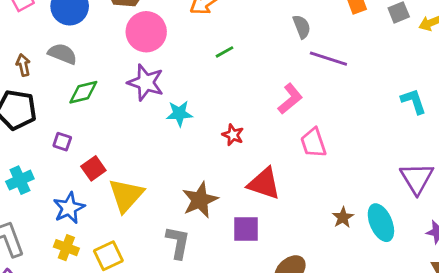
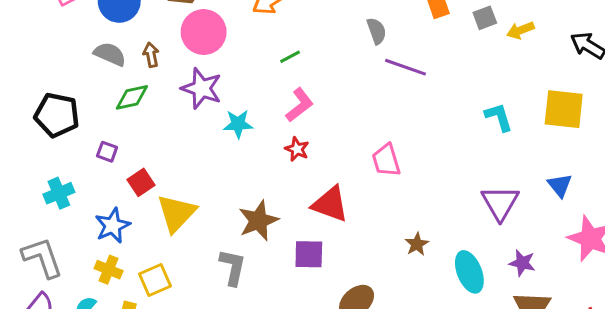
brown arrow: (23, 65) -> (151, 55), moved
pink L-shape: (290, 99) -> (299, 105), moved
cyan ellipse: (381, 223) -> (469, 272), moved

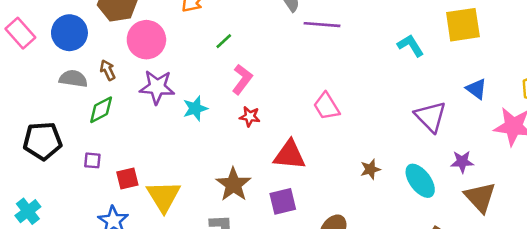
red square: (141, 182) -> (127, 178), turned 35
cyan cross: (59, 193) -> (28, 211), moved
brown star: (417, 244) -> (370, 169), turned 30

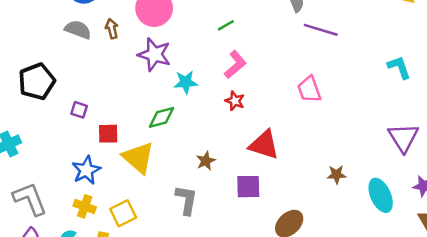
pink trapezoid: (326, 106) -> (309, 89), moved
green diamond: (101, 110) -> (161, 117), moved
black pentagon: (43, 141) -> (37, 81), turned -30
brown star: (233, 184) -> (206, 161), size x0.6
yellow triangle: (164, 196) -> (138, 158), turned -30

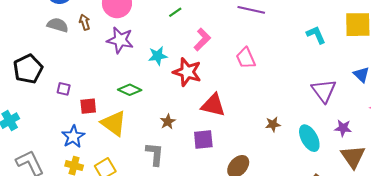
pink L-shape: (235, 65) -> (202, 39), moved
cyan star: (186, 82) -> (158, 56), moved
red star: (235, 101) -> (187, 72), size x1.8
green diamond: (161, 117) -> (130, 90), turned 45

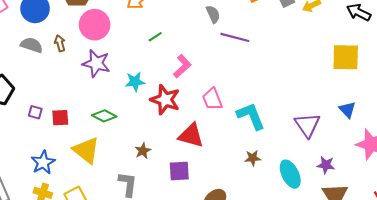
cyan L-shape: (316, 35) -> (251, 116), moved, size x1.4
pink trapezoid: (246, 58) -> (212, 99), moved
red square: (88, 106) -> (60, 118), moved

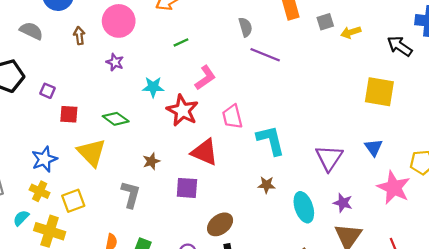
gray semicircle: (32, 45) -> (31, 31), moved
purple star: (96, 63) -> (115, 62), size x0.6
purple square: (35, 112) -> (47, 91), moved

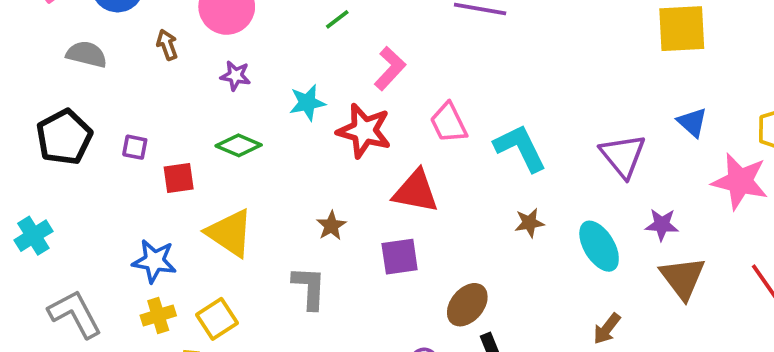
green diamond: (116, 119) -> (239, 145), moved
blue star: (44, 159) -> (154, 261), turned -30
yellow cross: (40, 191) -> (158, 316), turned -30

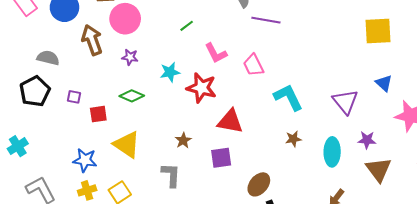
brown arrow: (167, 45) -> (92, 40), size x1.8
gray semicircle: (87, 54) -> (48, 58), moved
pink L-shape: (390, 68) -> (216, 53), turned 110
pink trapezoid: (449, 123) -> (253, 65), moved
cyan ellipse: (599, 246) -> (332, 152), turned 32

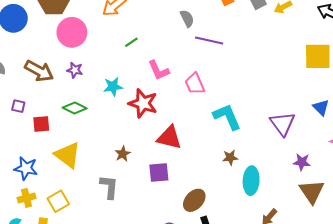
brown arrow: (92, 40) -> (39, 71), moved, turned 136
cyan ellipse: (332, 152) -> (251, 181), moved

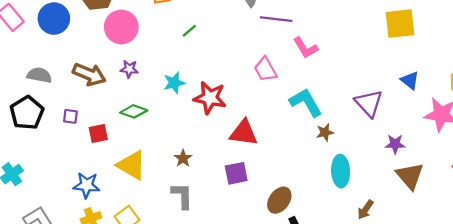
pink L-shape: (159, 70) -> (306, 48), moved
brown star: (123, 154) -> (183, 158), moved
brown star: (230, 158) -> (325, 132), moved

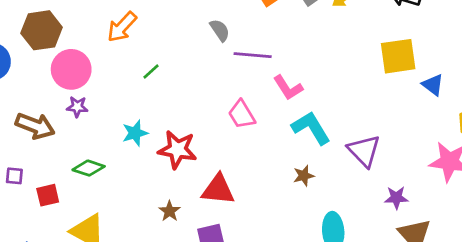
purple star: (129, 69) -> (77, 107), moved
blue triangle: (410, 80) -> (433, 85), moved
cyan L-shape: (306, 102) -> (311, 128), moved
brown star: (325, 132) -> (304, 176), moved
brown star: (183, 158) -> (170, 211), moved

